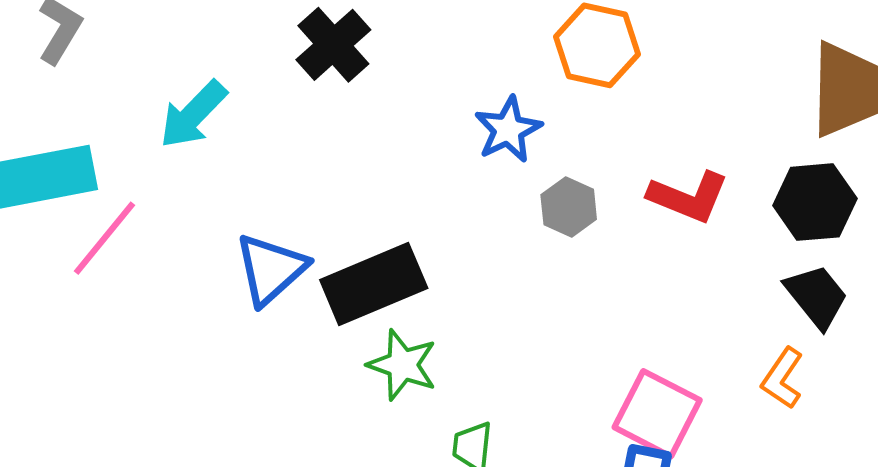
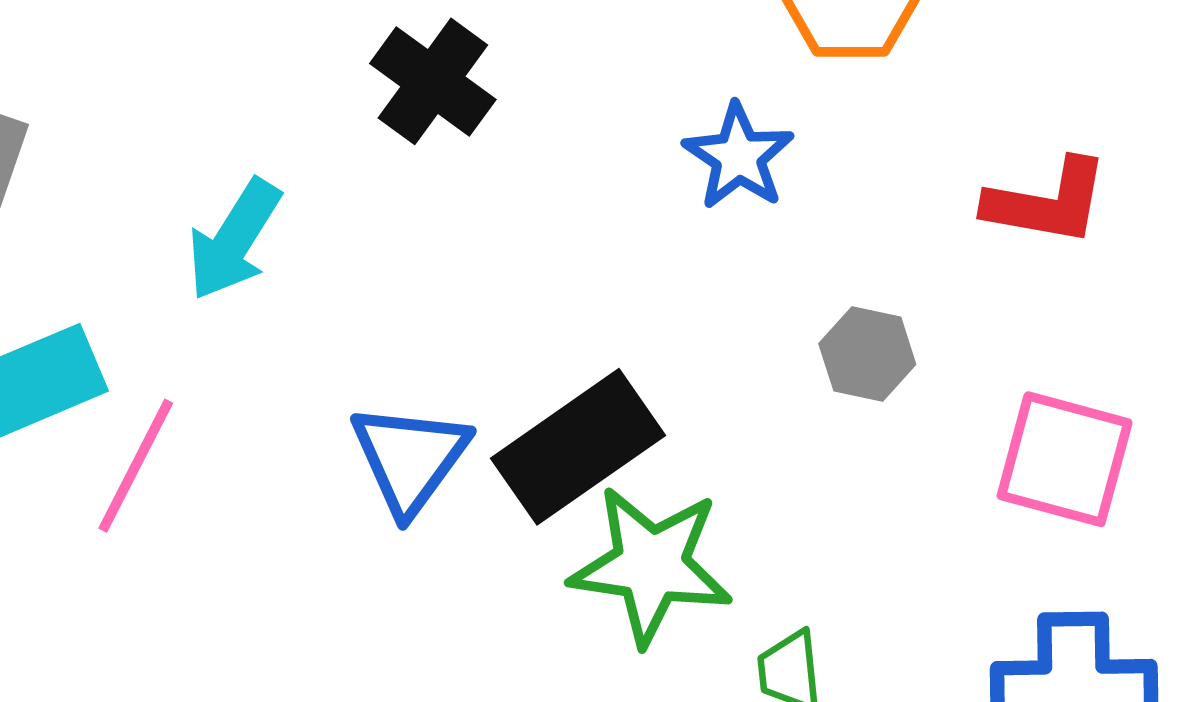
gray hexagon: (569, 207) -> (867, 354), moved
green star: (402, 365) -> (651, 565), size x1.4
pink square: (657, 414) -> (1065, 459), moved

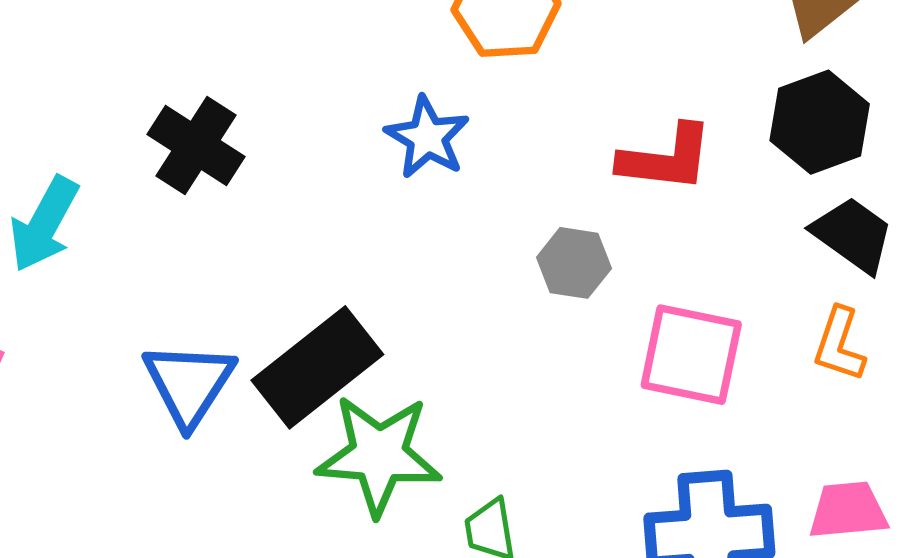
black cross: (433, 81) -> (196, 146), moved
gray hexagon: (867, 354) -> (574, 263), moved

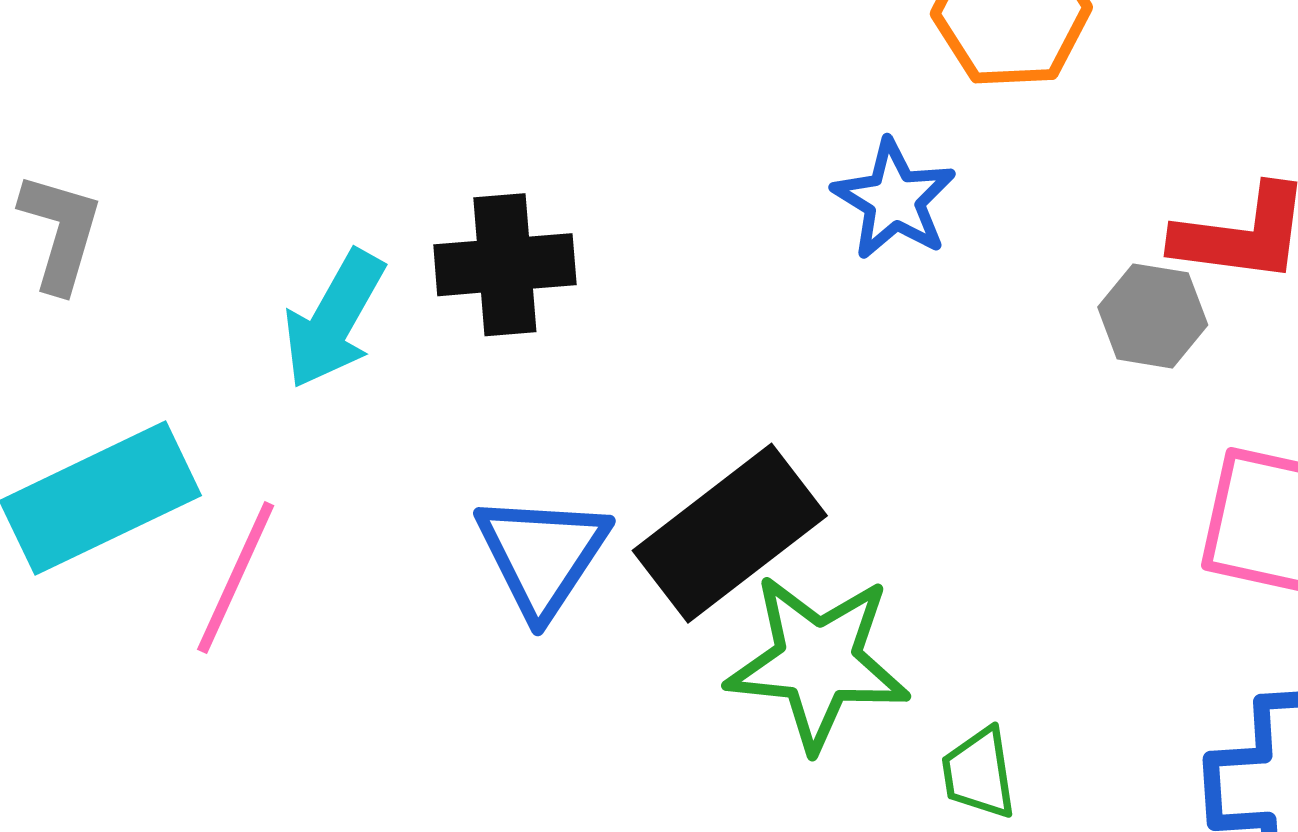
black cross: (196, 146) -> (505, 265), moved, turned -38
gray hexagon: (574, 263) -> (1153, 316), moved

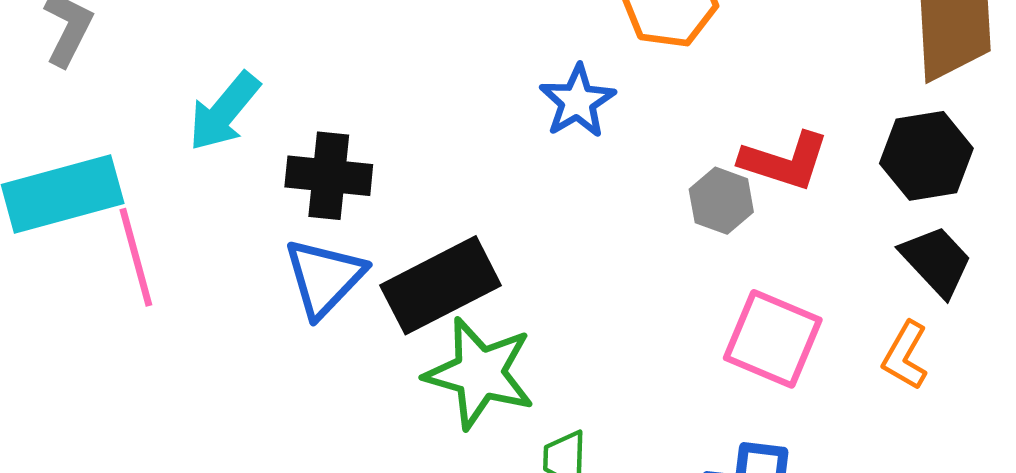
black cross: (505, 265) -> (329, 176), moved
pink line: (236, 578) -> (136, 257), turned -50

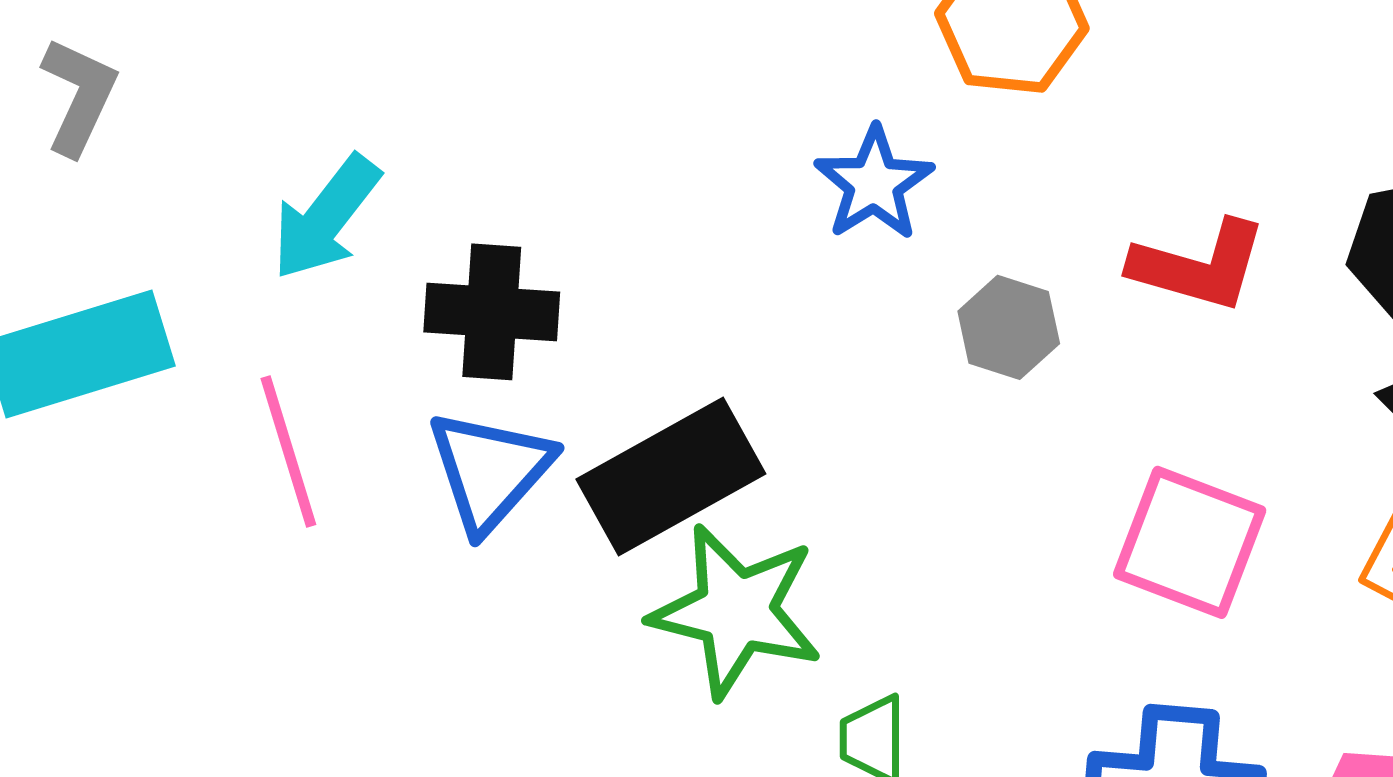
gray hexagon: (721, 201) -> (1009, 327), moved
pink line: (136, 257) -> (288, 452), moved

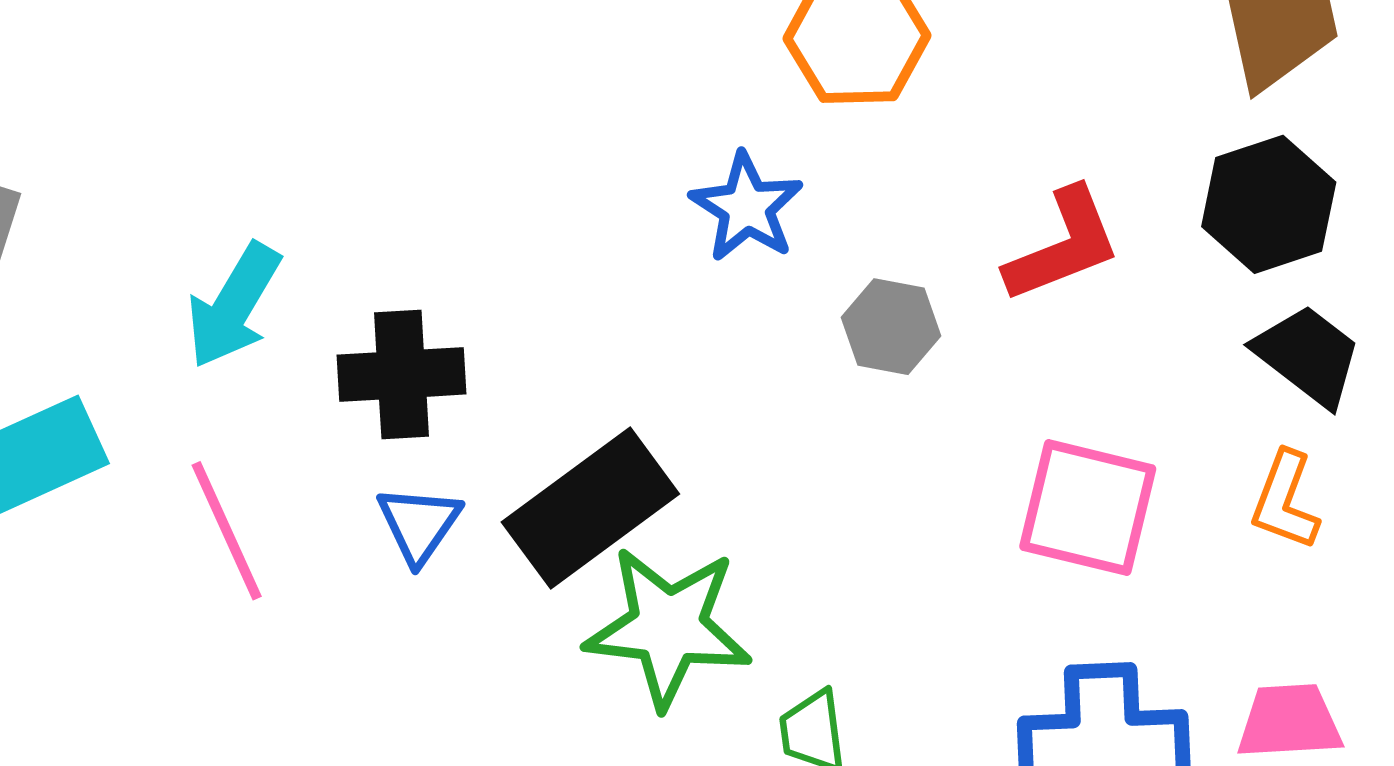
red L-shape: (1199, 266) -> (1063, 245), turned -30
blue triangle: (490, 470) -> (419, 524), size x0.7

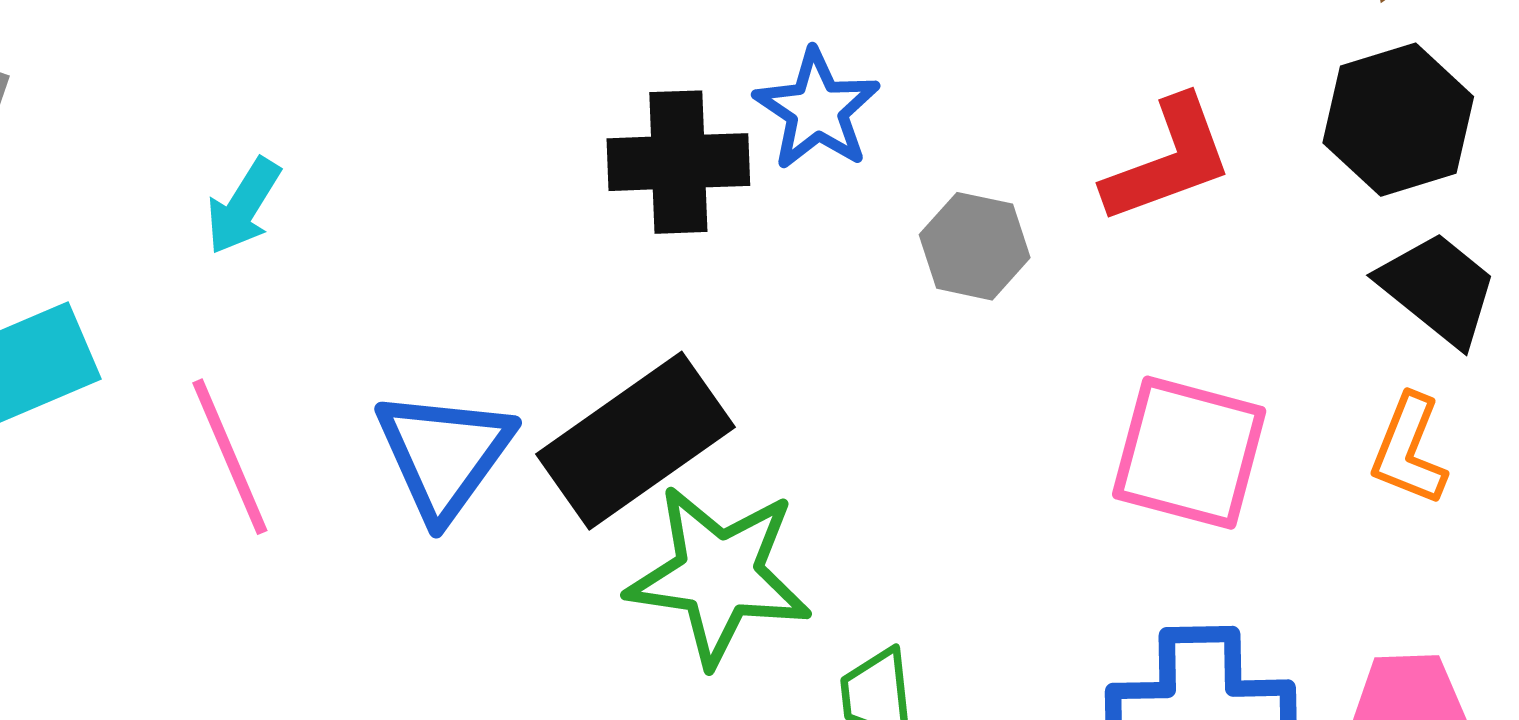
cyan arrow: (234, 306) -> (243, 206), size x0.7
black cross: (401, 375) -> (678, 162), moved
blue triangle: (419, 524) -> (444, 454), size x1.5

